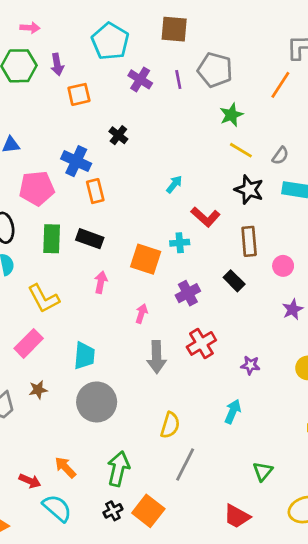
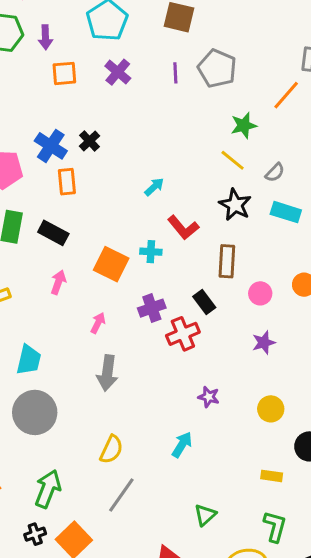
purple cross: (140, 79) -> (118, 72), moved
green star: (231, 115) -> (244, 125), moved
black cross: (118, 135) -> (90, 141), moved
red cross: (201, 343) -> (183, 334), moved

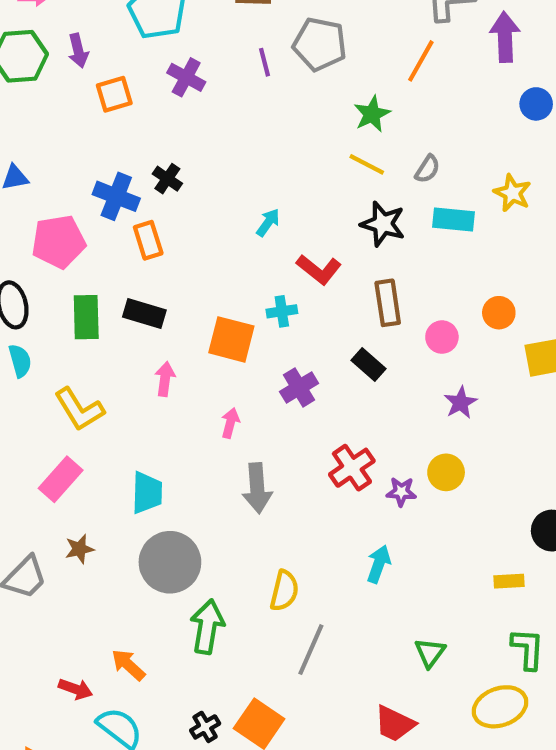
red cross: (183, 334) -> (352, 468), moved
yellow circle: (271, 409) -> (446, 472), moved
green arrow: (48, 489) -> (207, 627), moved

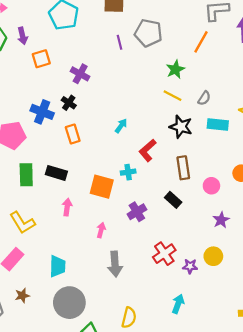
purple cross: (186, 77) -> (80, 74), moved
orange rectangle: (148, 240) -> (73, 134), moved
red L-shape: (319, 269) -> (147, 150), turned 100

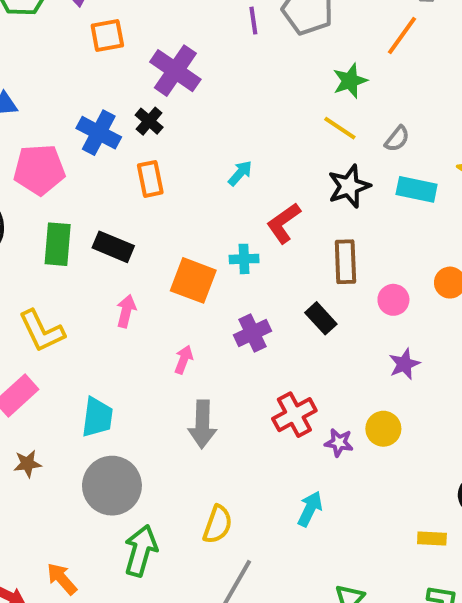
purple cross: (80, 74) -> (175, 71), size x1.4
black star: (181, 127) -> (349, 186), turned 30

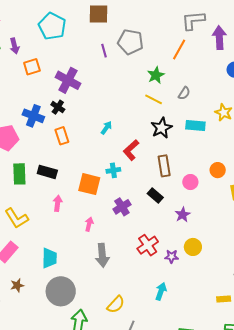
gray semicircle: (397, 139) -> (184, 93), moved
purple star: (404, 364) -> (183, 215), moved
yellow semicircle: (218, 524) -> (116, 305), turned 30

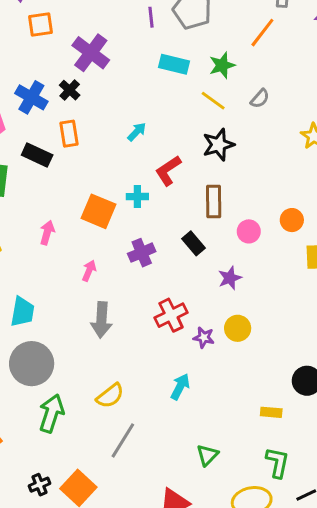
cyan rectangle: (195, 126) -> (174, 64), moved
black rectangle: (47, 172) -> (37, 155), moved

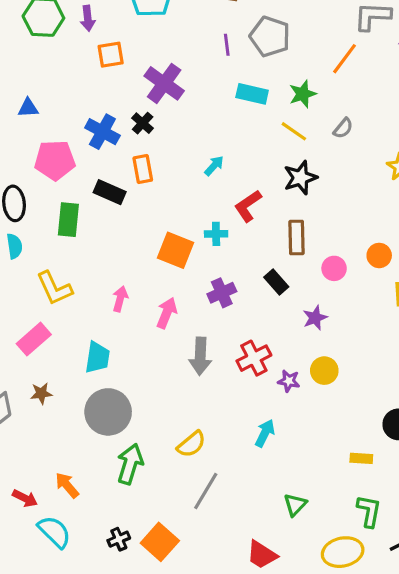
pink arrow: (47, 233) -> (120, 299), moved
pink arrow: (89, 271) -> (167, 313), size x1.4
gray arrow: (101, 320) -> (200, 356), moved

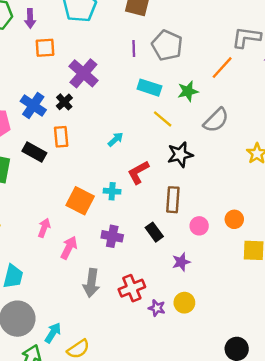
gray semicircle: (343, 128) -> (216, 120), size x1.6
yellow line: (294, 131) -> (163, 119), moved
purple cross: (222, 293) -> (112, 236), turned 30
pink arrow: (120, 299) -> (44, 228), moved
cyan arrow: (265, 433) -> (53, 333), moved

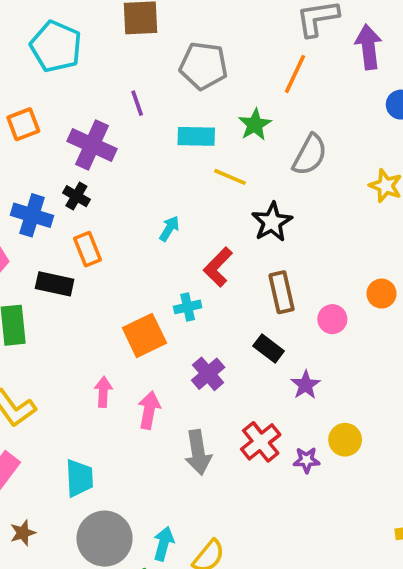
purple line: (134, 49) -> (137, 103), moved
orange square: (80, 201) -> (144, 335), turned -36
purple cross: (112, 236) -> (208, 374), turned -35
purple star: (181, 262) -> (306, 385), moved

